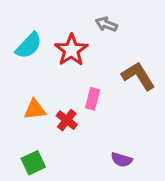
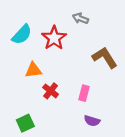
pink rectangle: (93, 99) -> (84, 93), moved
orange triangle: (35, 109) -> (33, 70), moved

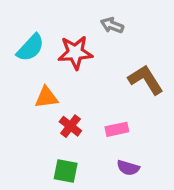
red star: (54, 38) -> (75, 53), turned 30
pink rectangle: (84, 93) -> (117, 129), turned 63
green square: (25, 123) -> (66, 171), moved, turned 36

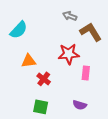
red star: (75, 53) -> (69, 54), moved
brown L-shape: (146, 80) -> (91, 32), moved
pink rectangle: (117, 129) -> (86, 73), moved, turned -72

